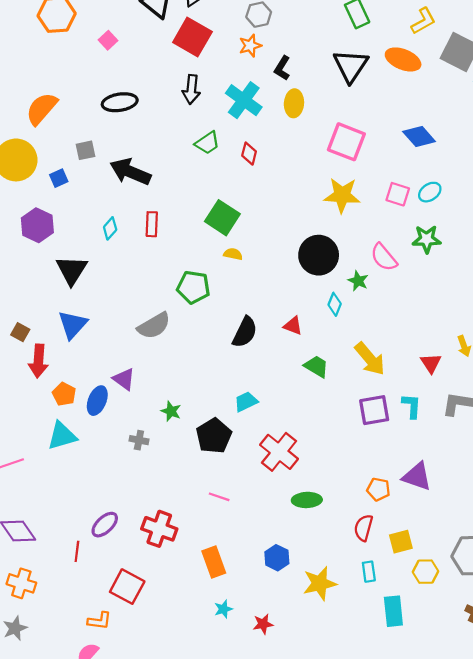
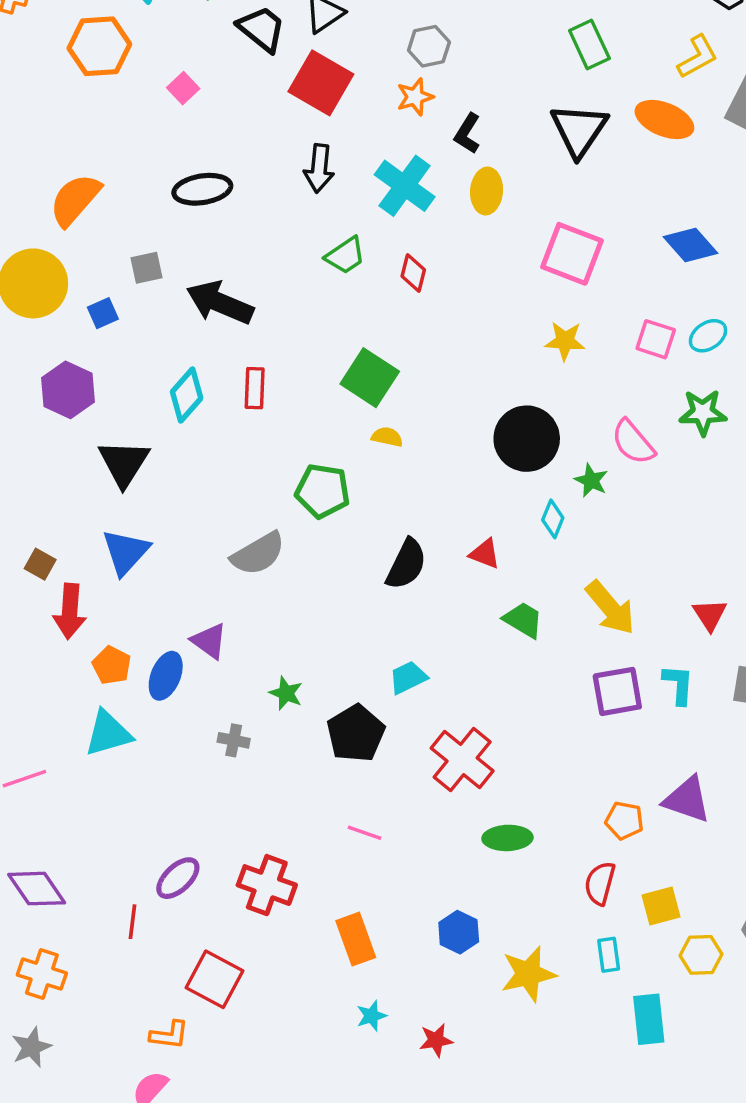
yellow star: (342, 195) -> (565, 341), size x0.7
cyan diamond: (110, 228) -> (187, 395), size x1.4

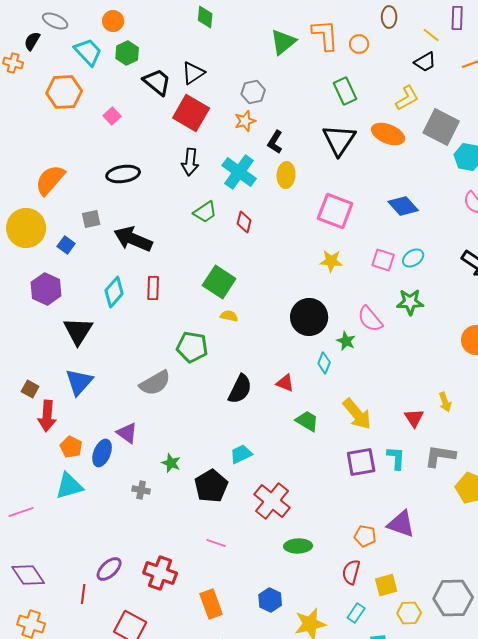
blue square: (103, 313) -> (66, 245), turned -30
cyan rectangle: (609, 955) -> (356, 613), turned 42

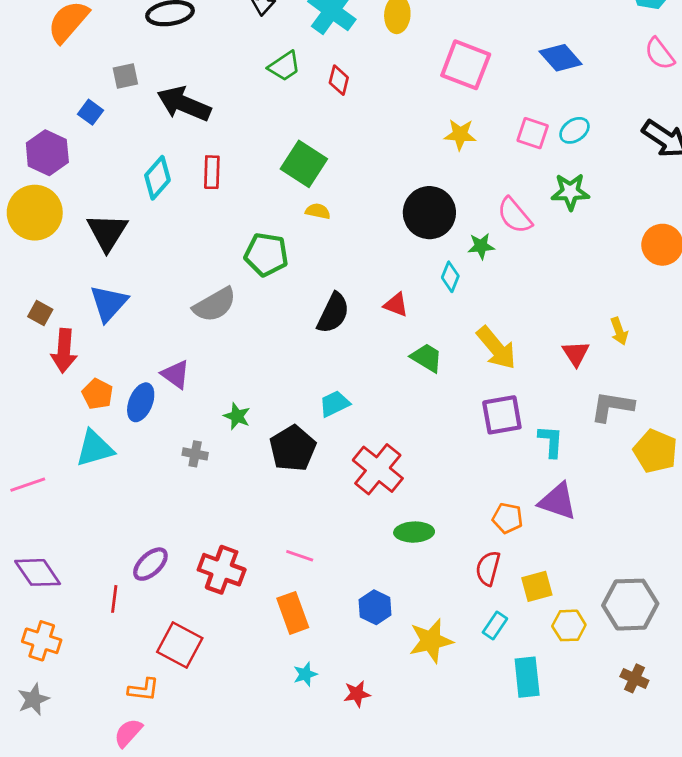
yellow circle: (26, 228) -> (35, 213), moved
purple hexagon: (46, 289) -> (47, 153), moved
green star: (346, 341) -> (481, 246), turned -30
cyan L-shape: (396, 458) -> (551, 441), moved
pink line: (216, 543) -> (300, 556), moved

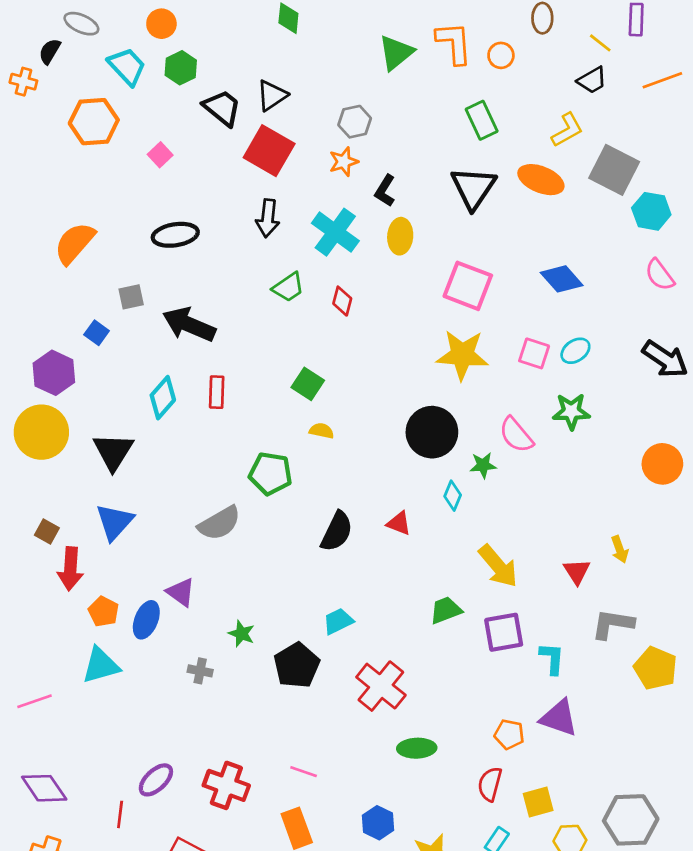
yellow star: (460, 135) -> (462, 355), size x1.6
green square: (304, 164) -> (308, 384), size x0.7
green trapezoid: (427, 358) -> (446, 610), moved, turned -52

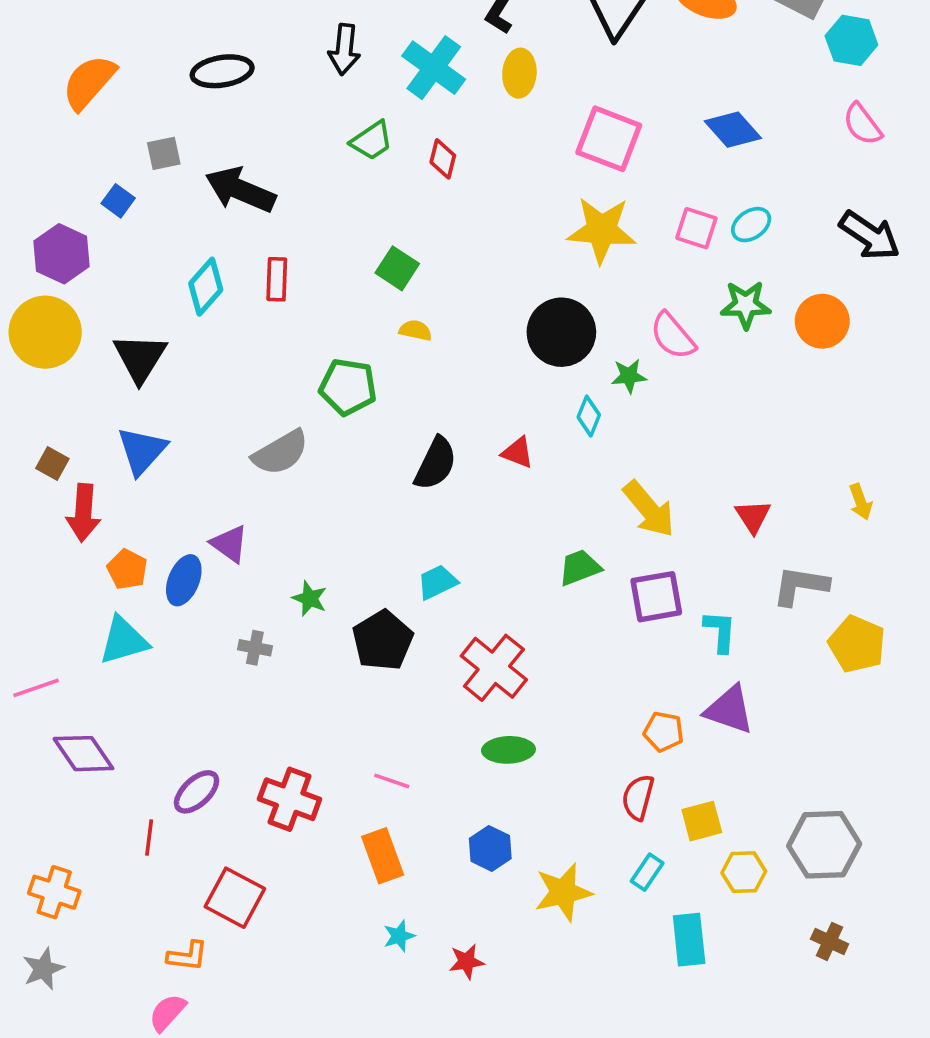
orange circle: (662, 464) -> (822, 321), moved
yellow arrow: (620, 549) -> (861, 502), moved
green ellipse: (417, 748) -> (508, 750), moved
purple diamond: (44, 788) -> (83, 754), moved

